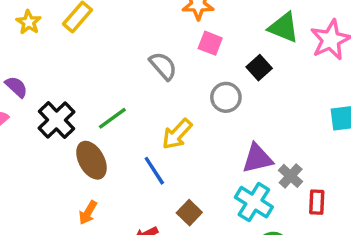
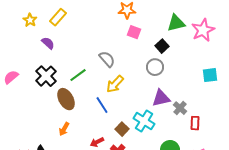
green triangle: (284, 27) -> (176, 23), turned -36
gray semicircle: (163, 66) -> (107, 59), moved
purple semicircle: (16, 87) -> (48, 43), moved
gray circle: (226, 97) -> (155, 67), moved
cyan cross: (254, 202) -> (144, 121), moved

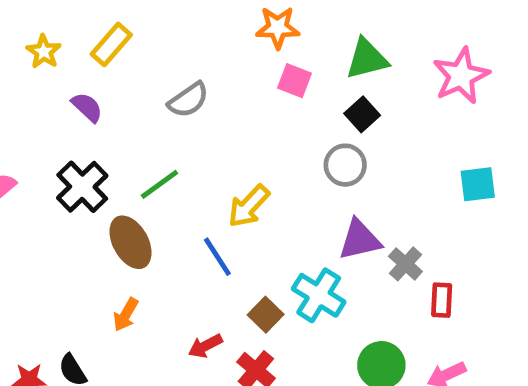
green triangle: (176, 23) -> (367, 59), moved
gray semicircle: (107, 59) -> (188, 100), moved, turned 96

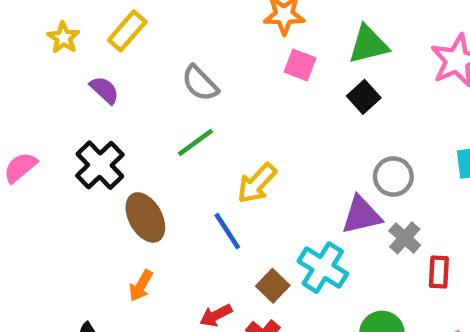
gray semicircle: (188, 100) -> (200, 83), turned 81
gray circle: (345, 165) -> (393, 177), moved
green line: (159, 184) -> (195, 142), moved

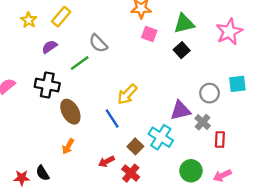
purple semicircle: (104, 90) -> (50, 47), turned -77
green line: (195, 142) -> (80, 63), moved
black cross: (100, 165) -> (47, 85), turned -35
gray circle: (393, 177) -> (210, 93), moved

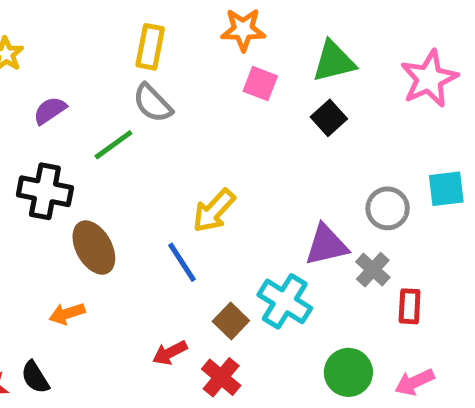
yellow rectangle: (61, 17) -> (150, 47), moved, turned -30
orange arrow: (68, 146) -> (67, 314), moved, turned 42

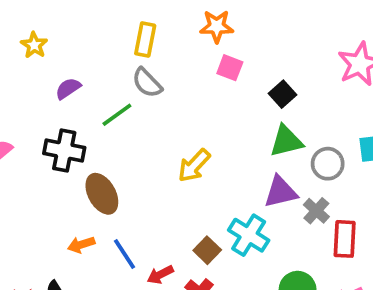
green triangle: (334, 62) -> (286, 141), moved
blue line: (182, 262) -> (124, 254), moved
red rectangle: (410, 306) -> (345, 239), size x1.4

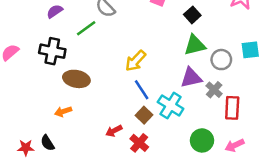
brown ellipse: (102, 194) -> (76, 79), turned -50
blue line: (124, 254) -> (142, 90), moved

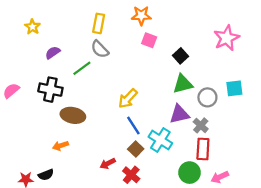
red rectangle: (232, 108) -> (203, 149), moved
black semicircle: (47, 143) -> (46, 175), turned -80

